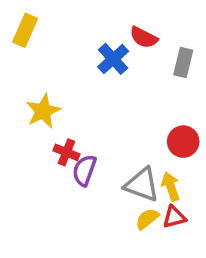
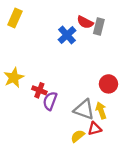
gray rectangle: (183, 63) -> (99, 27), moved
yellow star: (43, 111) -> (14, 78), moved
red triangle: (174, 217) -> (95, 129), moved
yellow semicircle: (147, 219) -> (78, 136), moved

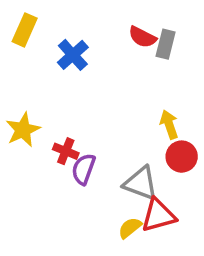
blue cross: (67, 35) -> (73, 55), moved
red circle: (108, 84) -> (182, 157), moved
yellow arrow: (101, 111) -> (169, 124), moved
red triangle: (95, 129) -> (158, 215), size x1.5

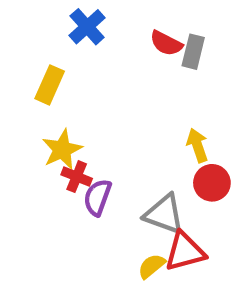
yellow rectangle: (25, 30) -> (50, 85), moved
blue cross: (73, 55) -> (87, 27), moved
yellow star: (23, 130) -> (62, 150), moved

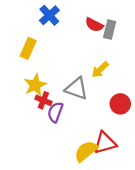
yellow arrow: (197, 145) -> (100, 70), moved, turned -114
gray triangle: (164, 214) -> (77, 89), moved
yellow semicircle: (152, 266) -> (86, 151), size x1.5

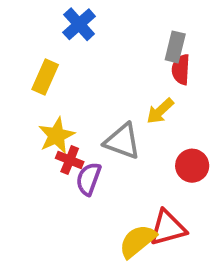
red semicircle: (94, 25) -> (181, 70), moved, turned 66

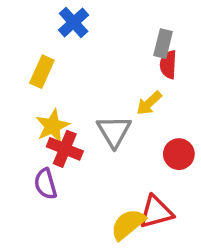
gray triangle: (122, 141) -> (114, 131), turned 39
red cross: (70, 160) -> (65, 149), size x1.4
purple semicircle: (88, 179) -> (45, 184), moved, turned -36

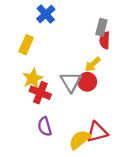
red circle: (179, 154) -> (87, 82), moved
purple semicircle: (45, 184) -> (45, 127), moved

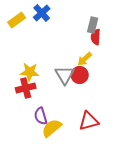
yellow rectangle: (26, 45) -> (17, 20), moved, turned 30
yellow star: (33, 78) -> (30, 72), turned 30
red cross: (40, 93) -> (26, 88), moved, turned -36
yellow semicircle: (80, 140) -> (52, 128), moved

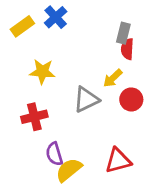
yellow star: (30, 72) -> (42, 72), moved
gray triangle: (65, 75) -> (86, 99), turned 35
red circle: (80, 75) -> (131, 99), moved

